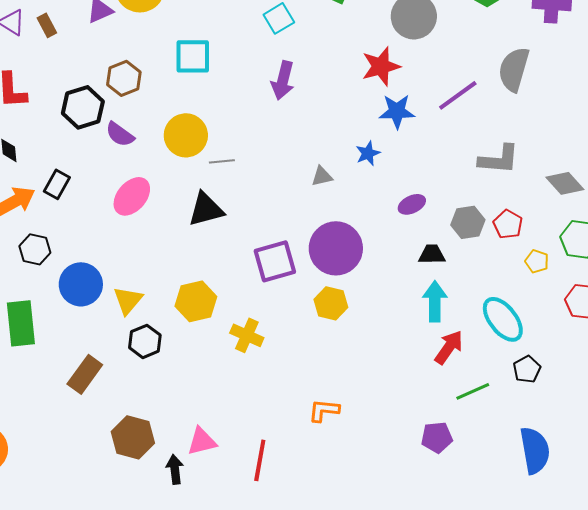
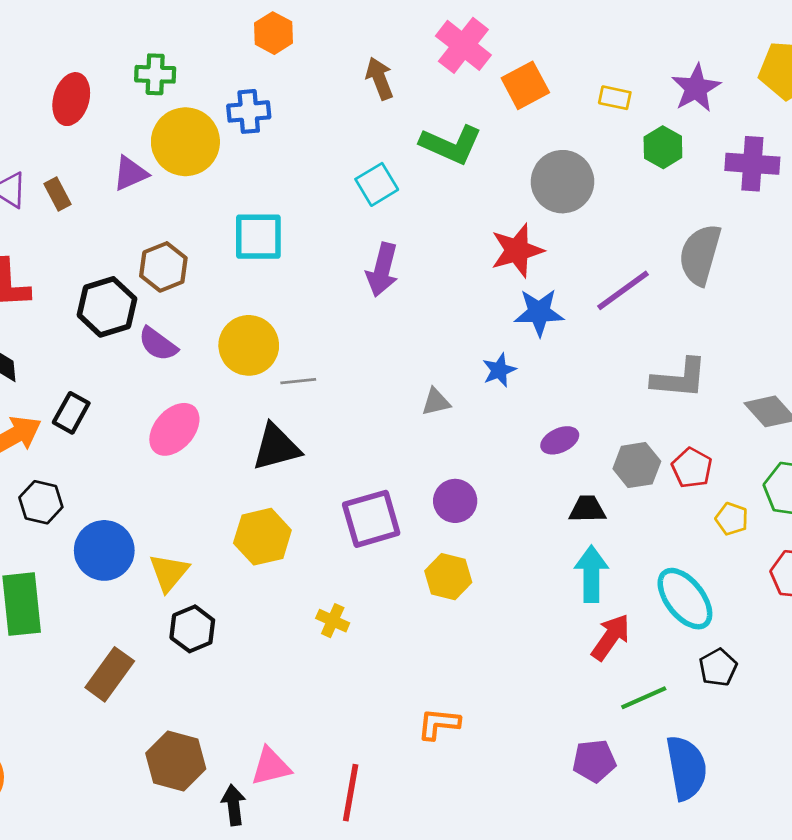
purple circle: (336, 248) -> (455, 501), size x0.6
yellow hexagon: (196, 301) -> (262, 537), moved
yellow cross: (247, 335) -> (333, 621), size x0.7
blue semicircle: (535, 450) -> (686, 768), moved

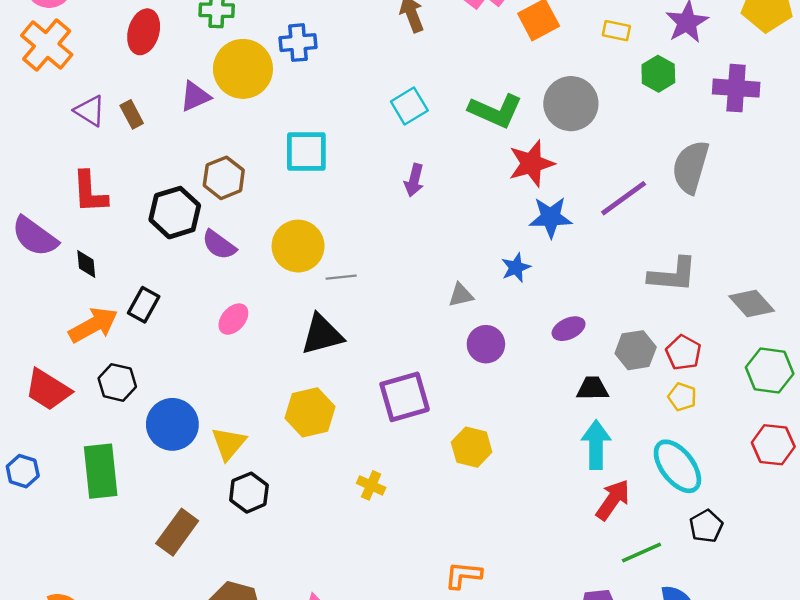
green L-shape: (451, 144) -> (496, 111), moved
purple arrow: (382, 270) -> (414, 180), size x0.7
pink ellipse: (174, 429) -> (233, 319), size x0.7
purple circle: (455, 501) -> (486, 344), moved
yellow pentagon: (732, 519) -> (682, 397), moved

